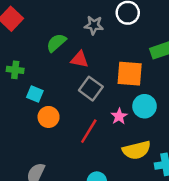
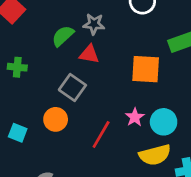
gray star: (94, 25) -> (94, 24), moved
gray square: (91, 89) -> (72, 88), moved
cyan square: (35, 94) -> (18, 133), moved
cyan circle: (145, 106) -> (164, 122), moved

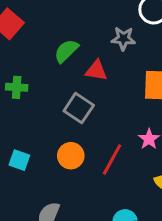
gray star: (94, 24) -> (123, 39), moved
orange circle: (56, 119) -> (71, 156), moved

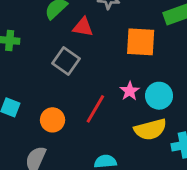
orange circle: (71, 156) -> (53, 120), moved

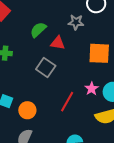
orange circle: (53, 120) -> (27, 110), moved

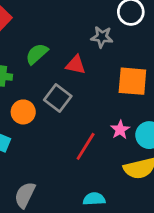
green semicircle: (38, 30) -> (37, 54), moved
orange circle: (27, 110) -> (23, 112), moved

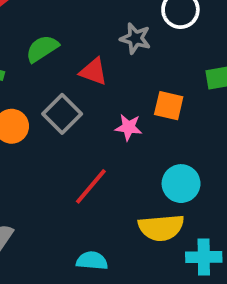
orange square: (132, 81) -> (169, 106), size x0.7
pink star: (120, 130) -> (129, 127), moved, turned 30

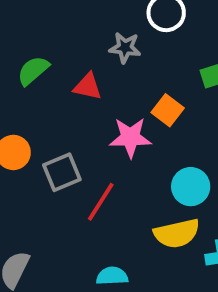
orange square: (169, 106) -> (168, 110), turned 32
gray square: (62, 114) -> (62, 172), moved, turned 30
pink star: (129, 127) -> (130, 137), size x1.5

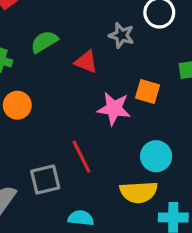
orange square: (168, 110) -> (148, 92), turned -30
gray square: (62, 172) -> (45, 180), moved
red line: (101, 202) -> (81, 157), turned -68

